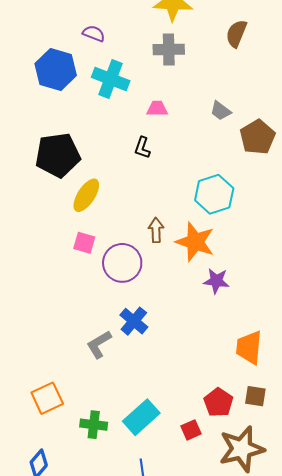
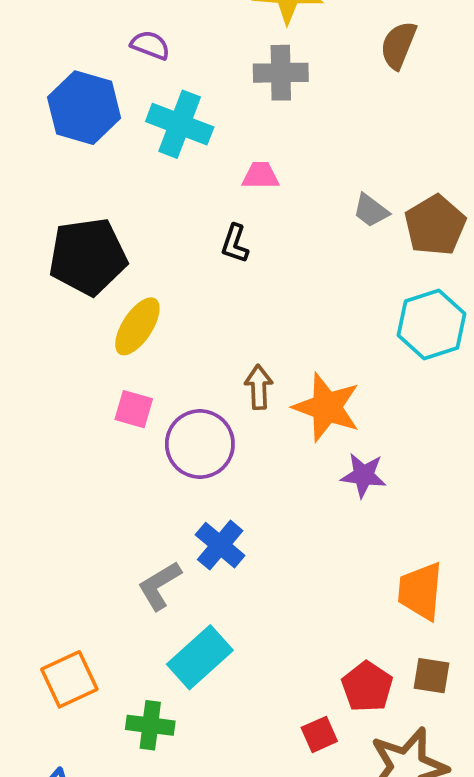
gray trapezoid: (221, 111) -> (371, 211), moved
cyan hexagon: (214, 194) -> (431, 325), moved
cyan rectangle: (141, 417) -> (200, 657), moved

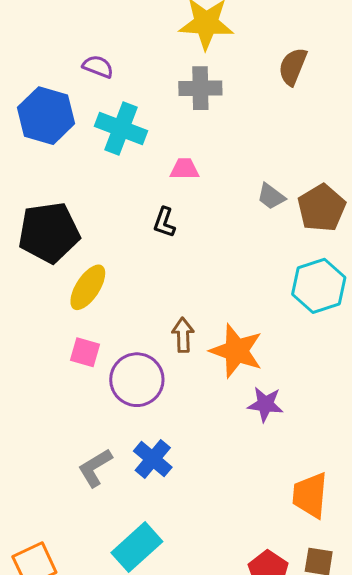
gray L-shape: (159, 586) -> (95, 468), moved

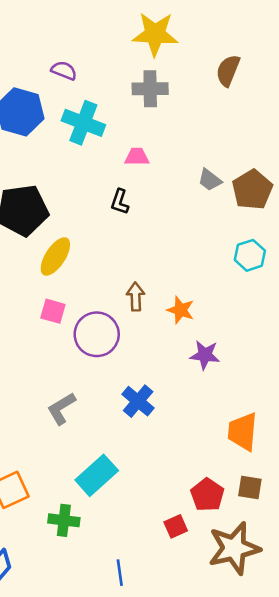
cyan hexagon: (319, 286) -> (250, 255), size x0.7
orange star: (236, 351) -> (181, 310), size x0.6
blue cross: (153, 459) -> (138, 401), moved

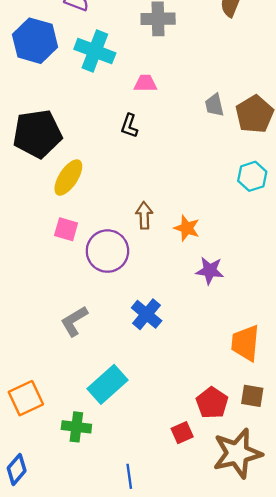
gray trapezoid: (210, 180) -> (214, 105), turned 40

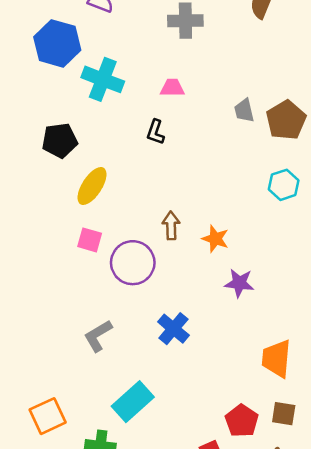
cyan cross: (95, 51) -> (103, 79), moved
black pentagon: (37, 134) -> (60, 141), size x0.7

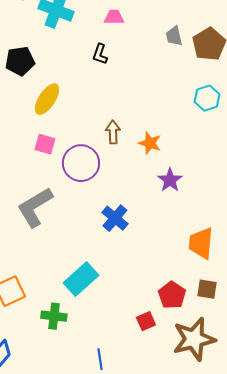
purple star: (239, 283) -> (170, 180), turned 30
gray L-shape: (98, 336) -> (35, 207), moved, size x1.5

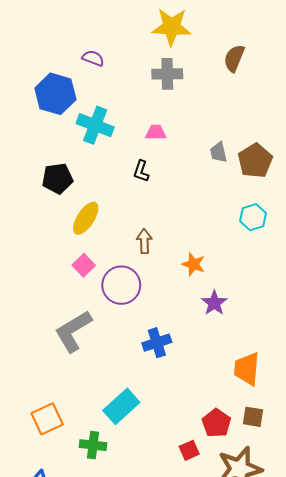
brown arrow: (113, 132) -> (144, 241), moved
pink square: (45, 144) -> (84, 265), turned 30
blue cross: (115, 218) -> (157, 343), turned 32

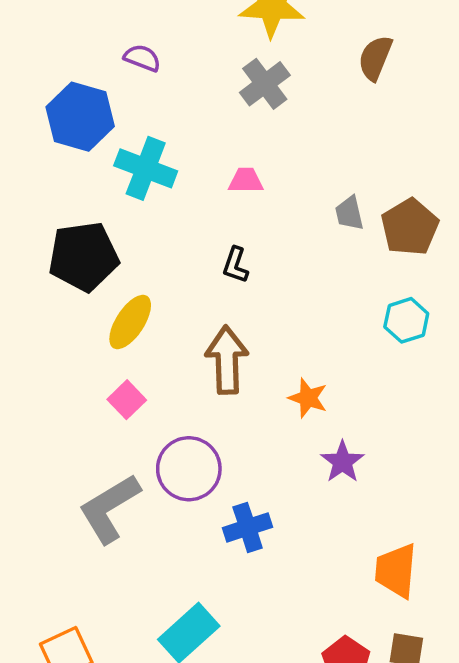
gray cross: (167, 74) -> (265, 84), turned -36
black L-shape: (141, 171) -> (235, 265), moved
black pentagon: (57, 178) -> (84, 256), size x1.4
brown arrow: (144, 241) -> (227, 360), size x1.6
purple circle: (121, 285) -> (189, 469), moved

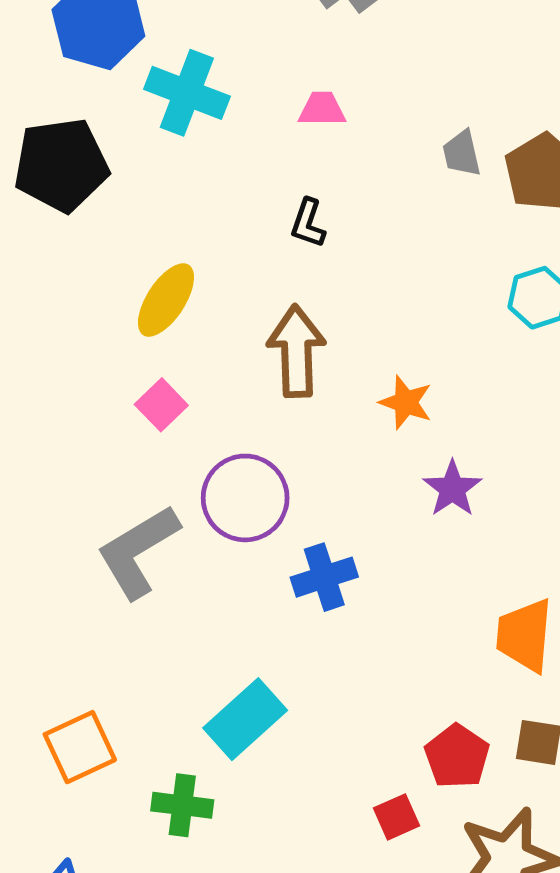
black pentagon: (84, 256) -> (61, 165), moved

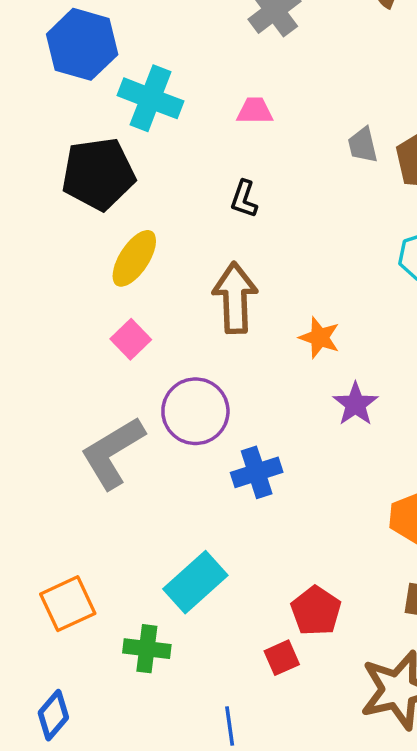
black pentagon: (61, 165) -> (98, 174), moved
red pentagon: (457, 756) -> (316, 611), moved
red square: (396, 817) -> (282, 658), moved

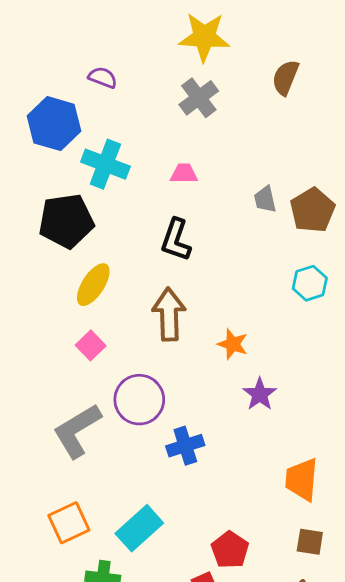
black L-shape: (244, 199) -> (176, 240), size x1.5
orange square: (68, 604) -> (69, 523), moved

